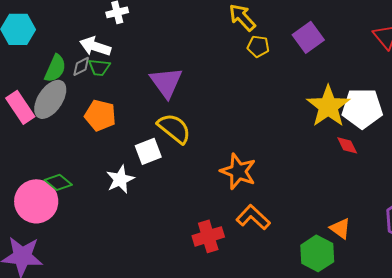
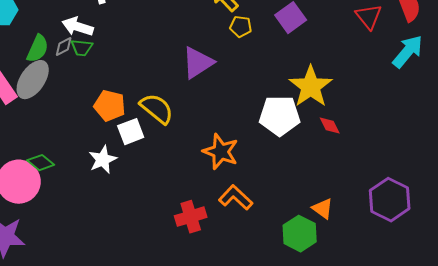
purple triangle: (166, 82) -> (198, 63), moved, turned 33
white pentagon: (362, 108) -> (280, 116), moved
orange pentagon: (100, 115) -> (110, 106), moved

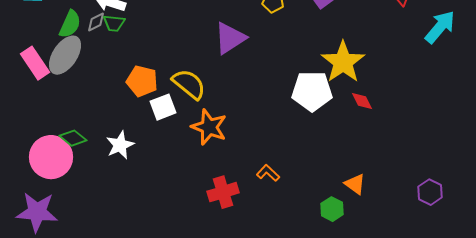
orange star: (221, 152) -> (209, 127), moved
white star: (103, 160) -> (120, 145), moved
orange L-shape: (236, 198) -> (268, 173), size x0.7
purple hexagon: (390, 200) -> (430, 192), moved, size x0.6
green hexagon: (300, 234) -> (332, 209), size x0.7

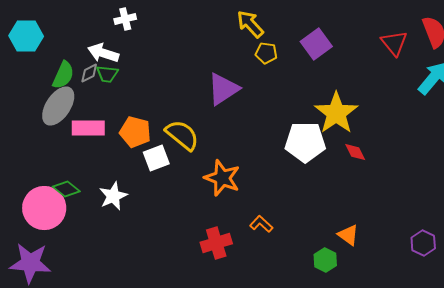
pink rectangle: (35, 63) -> (88, 128), moved, turned -56
orange star: (209, 127) -> (222, 178), moved

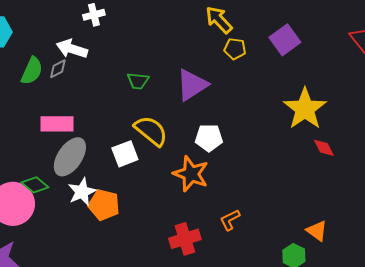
green trapezoid: (107, 74) -> (138, 81), moved
gray ellipse: (58, 106) -> (70, 157), moved
orange pentagon: (135, 132) -> (104, 205), moved
white pentagon: (305, 142) -> (209, 138), moved, size x0.7
orange L-shape: (261, 224) -> (230, 220), turned -70

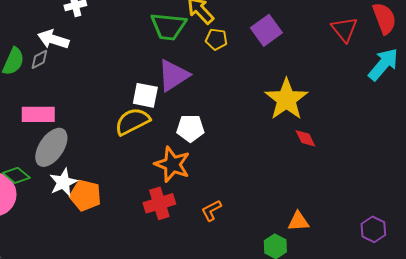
green trapezoid: (138, 81) -> (168, 26), moved, size x1.6
yellow semicircle: (151, 131) -> (132, 121), turned -66
white square: (125, 154) -> (145, 95), moved, turned 32
orange triangle: (317, 231) -> (298, 221), turned -40
red cross: (185, 239) -> (159, 203), moved

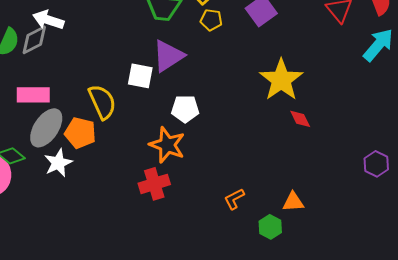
gray diamond: (39, 59) -> (34, 40), size x1.5
yellow semicircle: (132, 121) -> (102, 102), moved, turned 93
orange pentagon: (85, 195) -> (80, 133), moved
orange L-shape: (211, 210) -> (234, 199), moved
purple hexagon: (373, 229) -> (376, 164), moved

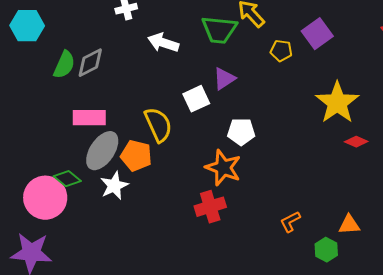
white arrow: (48, 20) -> (163, 43), moved
yellow pentagon: (211, 20) -> (281, 51), moved
purple triangle: (168, 56) -> (224, 79), size x0.7
white square: (140, 76) -> (196, 99), turned -36
red diamond: (300, 119) -> (356, 142), turned -40

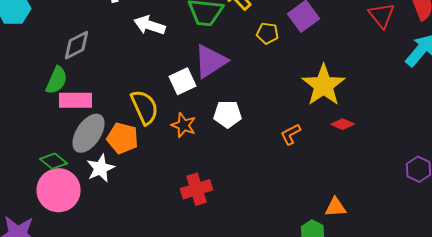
green semicircle: (64, 65) -> (57, 80), moved
purple triangle: (224, 79) -> (211, 61), size x1.5
orange star: (223, 168) -> (184, 125), moved, size x0.7
pink circle: (45, 198) -> (59, 190), moved
orange L-shape: (290, 222) -> (291, 134), moved

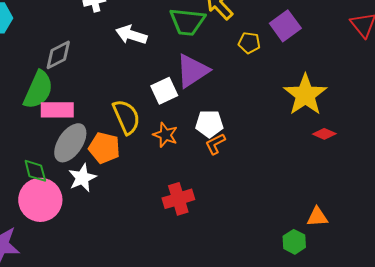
green semicircle: (57, 80) -> (38, 90), size x1.4
orange L-shape: (291, 134) -> (215, 144), moved
green diamond: (54, 161) -> (35, 171), turned 36

